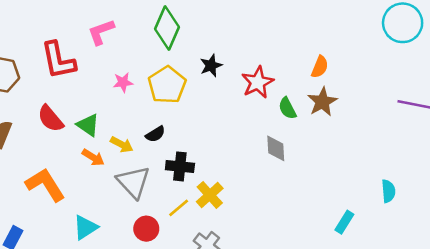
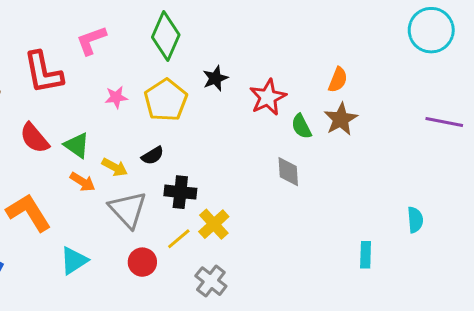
cyan rectangle: (344, 222) -> (366, 255), turned -30

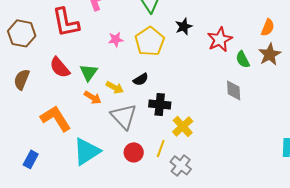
green triangle: (77, 145) -> (89, 72), turned 30
yellow line: (179, 239) -> (161, 148), moved, turned -30
cyan triangle: (74, 261) -> (87, 151), size x1.4

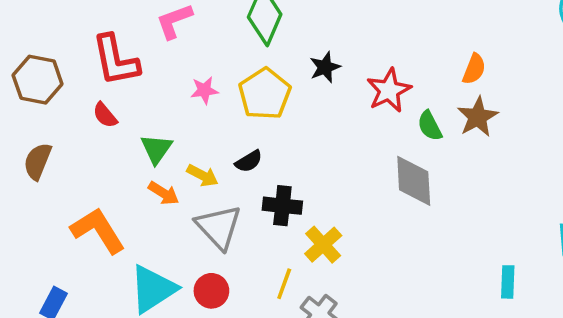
red semicircle: (60, 67) -> (105, 115), moved, size x0.7
gray diamond: (234, 90) -> (414, 181), size x1.4
red circle: (134, 152) -> (211, 291), moved

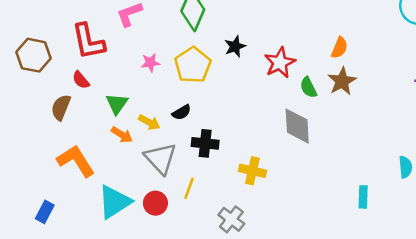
brown semicircle: (38, 161) -> (61, 107), moved
yellow cross: (323, 245) -> (252, 171), moved, turned -35
yellow line: (284, 284) -> (189, 188), moved

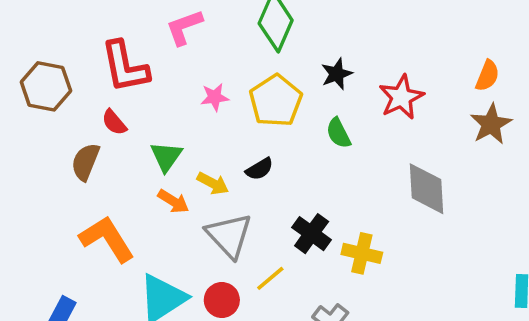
green semicircle: (308, 87) -> (338, 133), moved
black cross: (205, 143) -> (312, 234), moved, turned 30
yellow line: (189, 188) -> (270, 278), turned 30

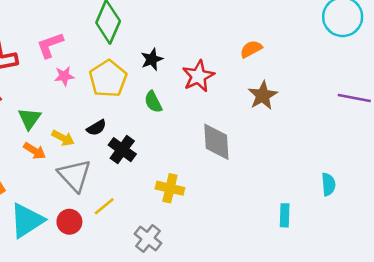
pink L-shape: (184, 27) -> (50, 45), moved
orange semicircle: (487, 76) -> (251, 49), moved, turned -140
black cross: (312, 234) -> (122, 150), moved

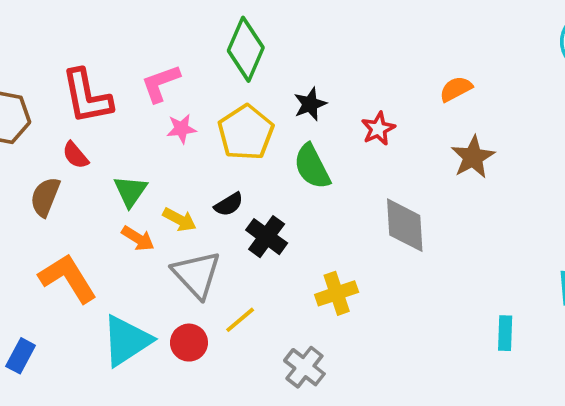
red star: (198, 76) -> (378, 129), size x0.7
green semicircle: (153, 102) -> (312, 167), size x1.4
yellow cross: (170, 188) -> (337, 293), turned -32

